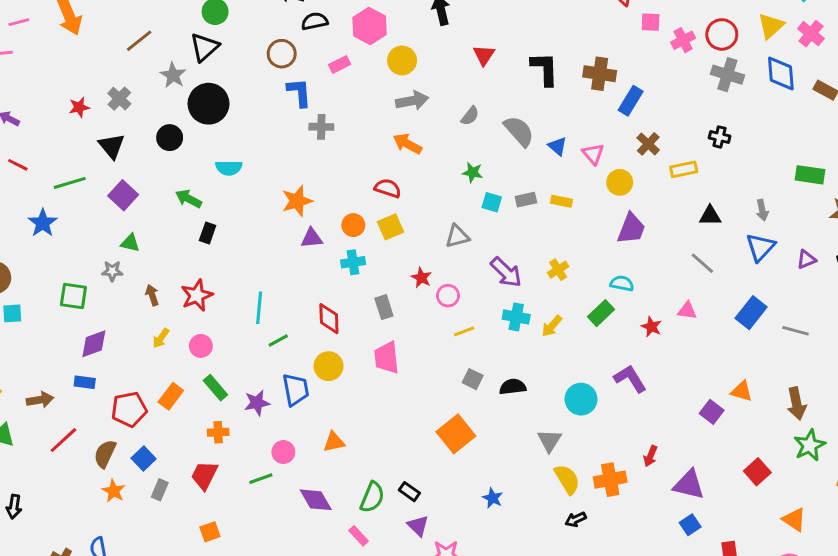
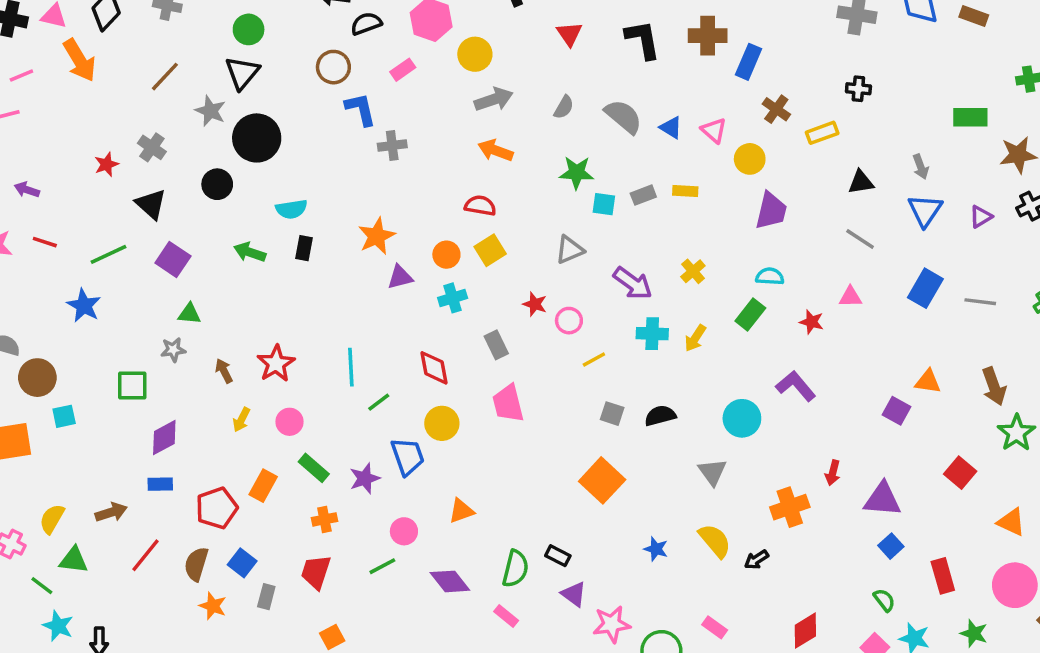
green star: (473, 172) -> (576, 173), size x1.4
black rectangle: (208, 233) -> (304, 248), moved
yellow semicircle: (567, 479) -> (715, 541), moved

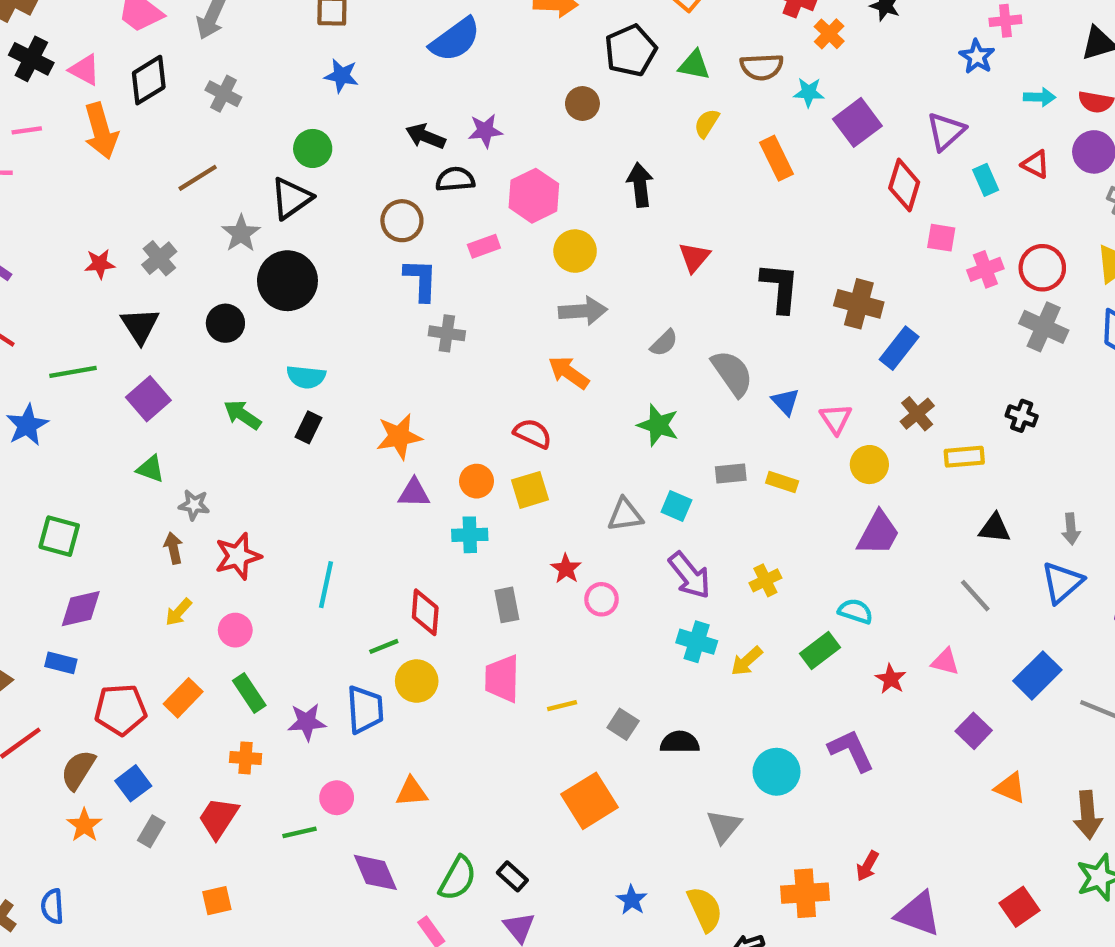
cyan square: (604, 204) -> (676, 506), moved
gray star: (173, 350) -> (194, 505), moved
yellow line: (594, 360) -> (562, 706), moved
green line: (379, 402) -> (384, 646), moved
purple square: (897, 411) -> (974, 731), moved

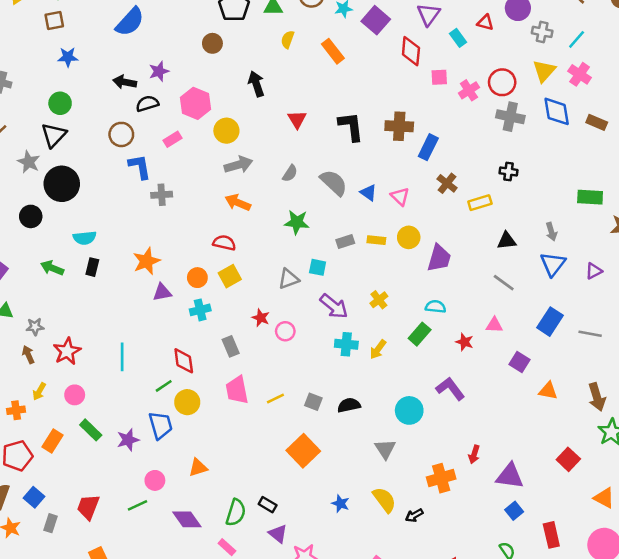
yellow circle: (869, 465) -> (409, 237), moved
orange cross: (246, 758) -> (16, 410), moved

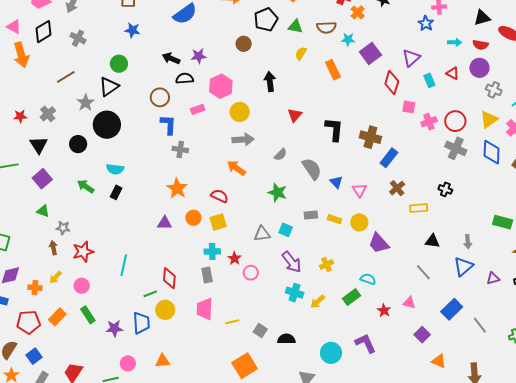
purple trapezoid: (439, 258) -> (379, 243), turned 110
orange star: (146, 261) -> (177, 188), moved, turned -30
cyan cross: (200, 310) -> (212, 251), moved
gray line: (590, 334) -> (480, 325), turned 30

